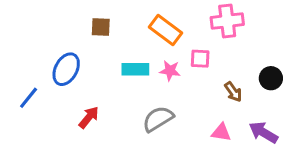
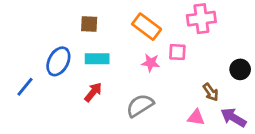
cyan rectangle: (135, 69) -> (97, 59), moved
brown arrow: (233, 92) -> (211, 92), moved
red arrow: (89, 117) -> (93, 92), moved

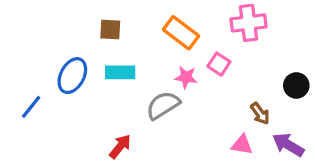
pink square: (177, 52) -> (219, 64), turned 30
red arrow: (93, 92) -> (120, 146), moved
gray semicircle: (140, 105) -> (163, 105), moved

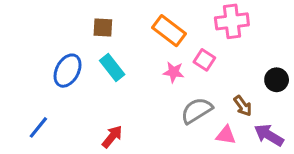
cyan rectangle: (120, 72) -> (112, 67), turned 52
gray semicircle: (163, 105) -> (197, 111), moved
blue line: (31, 107) -> (38, 127), moved

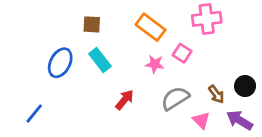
black circle: (277, 80) -> (245, 86), moved
pink triangle: (226, 135) -> (201, 120), turned 36
red arrow: (112, 137) -> (125, 100), moved

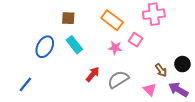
gray semicircle: (175, 98) -> (118, 79), moved

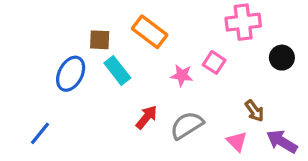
brown square: (68, 18) -> (100, 40), moved
orange rectangle: (112, 20) -> (150, 32), moved
black circle: (182, 64) -> (282, 58), moved

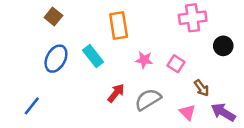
orange rectangle: (150, 32) -> (119, 25), turned 44
brown square: (100, 40) -> (53, 17), moved, turned 36
pink square: (214, 62) -> (176, 64), moved

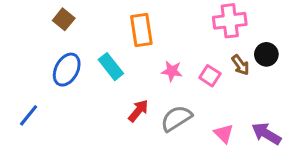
brown arrow: (202, 88) -> (240, 65), moved
blue line: (32, 106) -> (29, 115), moved

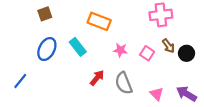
brown square: (64, 19) -> (45, 14), turned 32
orange rectangle: (141, 30) -> (99, 21), turned -60
black circle: (266, 54) -> (186, 53), moved
gray semicircle: (176, 118) -> (124, 83), turned -80

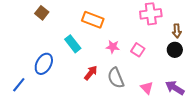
brown square: (45, 14) -> (42, 13), turned -32
brown arrow: (168, 46) -> (177, 31), moved, turned 32
blue ellipse: (47, 49) -> (44, 64), moved
blue line: (20, 81) -> (19, 85), moved

